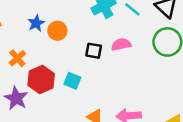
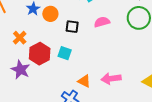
black square: (94, 51) -> (72, 27), moved

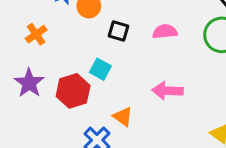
red hexagon: (40, 54) -> (73, 91), moved
pink arrow: (111, 79) -> (168, 91), moved

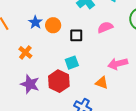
cyan square: (100, 69) -> (72, 63), turned -32
orange triangle: (123, 117) -> (102, 83), moved

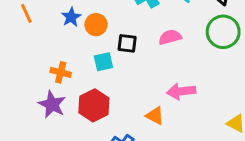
orange cross: (25, 52) -> (61, 72), moved, turned -32
cyan square: (72, 63) -> (103, 62), moved

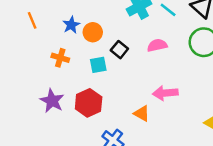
black square: (127, 43) -> (119, 50), turned 30
orange cross: (61, 72) -> (60, 58), moved

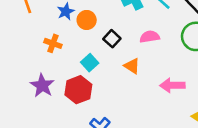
cyan square: (98, 65) -> (90, 63), moved, turned -35
pink arrow: (165, 93) -> (172, 85), moved
orange triangle: (142, 114) -> (132, 66), moved

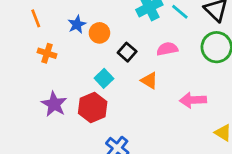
orange cross: (53, 43) -> (47, 53), moved

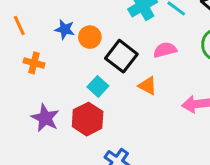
blue star: (77, 24) -> (65, 29), turned -30
black square: (127, 52) -> (121, 56), size x1.5

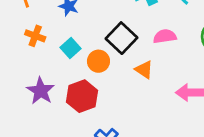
orange circle: (90, 37) -> (98, 61), moved
cyan square: (98, 86) -> (70, 48), moved

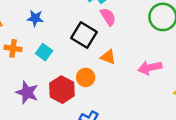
pink semicircle: (165, 36) -> (108, 17), moved, turned 78
orange circle: (98, 61) -> (86, 77), moved

